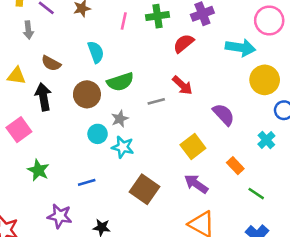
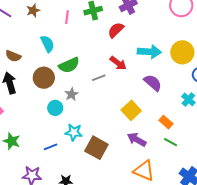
cyan arrow: (240, 48) -> (149, 52), moved
cyan star: (123, 147) -> (74, 132), moved
green line: (256, 194) -> (171, 142), moved

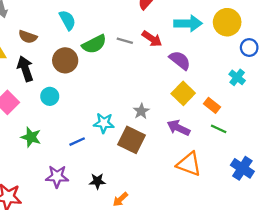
gray line: (99, 78) -> (125, 41), moved, turned 40
purple semicircle: (153, 83) -> (180, 60), moved
gray star: (71, 94) -> (141, 111), moved
cyan circle: (55, 108) -> (50, 96), moved
yellow square: (131, 110) -> (183, 93), moved

